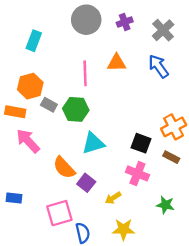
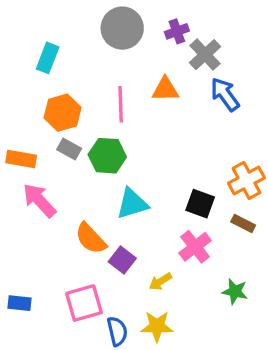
gray cross: (163, 30) -> (205, 55), moved
orange hexagon: (30, 86) -> (63, 113), moved
pink cross: (137, 173) -> (195, 247), turned 30
blue rectangle: (14, 198) -> (19, 303), moved
yellow star: (123, 229) -> (157, 326), moved

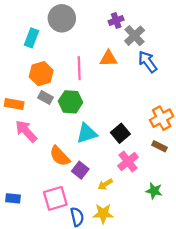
gray circle: (122, 28) -> (62, 18), moved
black square: (200, 204) -> (120, 133), moved, turned 30

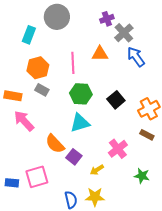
green hexagon: (71, 102) -> (81, 94), moved
black square: (120, 133) -> (116, 100), moved
pink square: (55, 198) -> (37, 177), moved

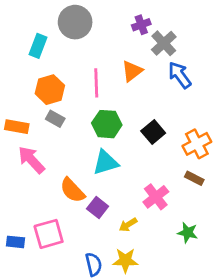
orange triangle: (100, 54) -> (132, 71), turned -36

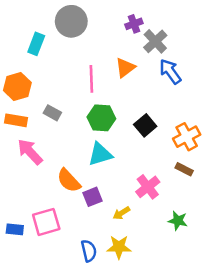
orange hexagon: (50, 90) -> (17, 87), moved
purple square: (98, 207) -> (93, 197), turned 30

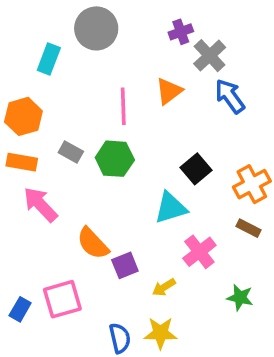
green hexagon: (101, 118) -> (115, 159), moved
cyan triangle: (100, 154) -> (171, 208), moved
blue rectangle: (15, 229) -> (20, 309), turned -66

